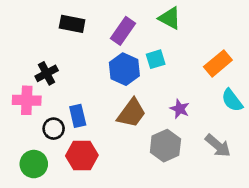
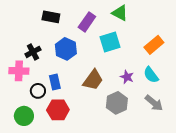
cyan square: (156, 59) -> (110, 42), size x1.5
blue hexagon: (124, 69) -> (66, 49), moved
cyan semicircle: (232, 100) -> (151, 75), moved

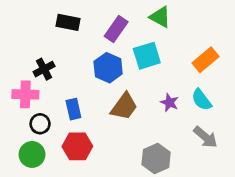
blue hexagon: (66, 49) -> (108, 68), moved
black circle: (38, 91) -> (40, 124), moved
gray hexagon: (117, 103) -> (156, 158), moved

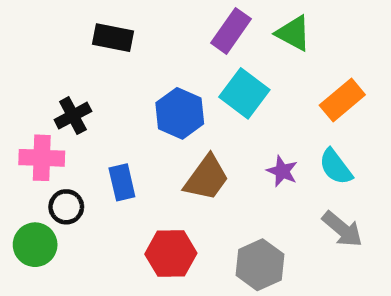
green triangle: (160, 17) -> (293, 33), moved
purple rectangle: (116, 29) -> (231, 31), moved
cyan square: (147, 56) -> (244, 93), turned -36
red hexagon: (77, 146) -> (171, 254), moved
green circle: (32, 154) -> (35, 245), moved

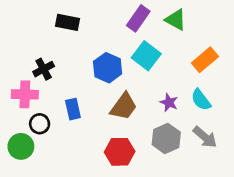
red hexagon: (171, 254) -> (120, 152), moved
gray hexagon: (260, 265) -> (166, 138), moved

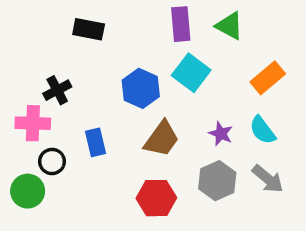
purple rectangle: (138, 18) -> (181, 24), turned -40

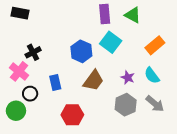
black rectangle: (89, 29) -> (20, 13), moved
pink cross: (33, 123) -> (19, 71), turned 36
red hexagon: (156, 198) -> (72, 115), moved

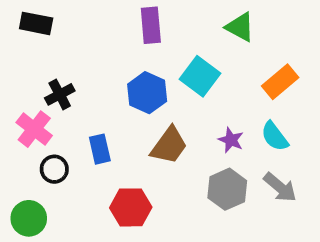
purple rectangle: (105, 14) -> (151, 25), moved
green circle: (16, 111) -> (29, 218), moved

